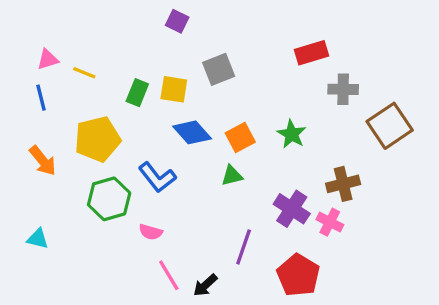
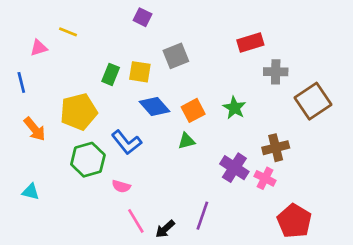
yellow line: (84, 73) -> (68, 32), moved
blue line: (41, 98) -> (21, 82), moved
purple line: (244, 247) -> (202, 216), moved
red pentagon: (298, 275) -> (294, 221), moved

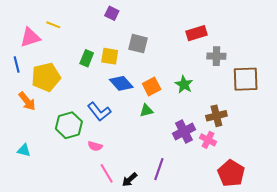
pink triangle: (39, 48) -> (30, 37), size x1.5
gray square: (176, 56) -> (138, 44), turned 36
brown square: (313, 101) -> (246, 79), turned 32
yellow pentagon: (79, 112) -> (46, 77), moved
purple cross: (234, 168) -> (184, 131), turned 30

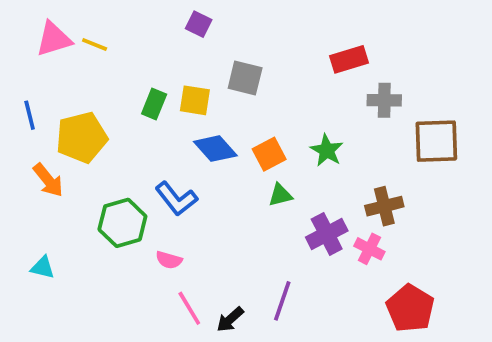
pink triangle: (30, 37) -> (54, 39), moved
green triangle: (146, 111) -> (280, 195), moved

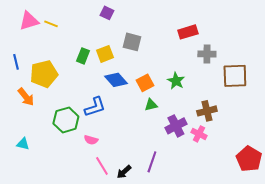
yellow square: (195, 100) -> (105, 54), turned -30
blue L-shape: (176, 199) -> (95, 107), turned -70
red pentagon: (410, 308) -> (249, 159), moved

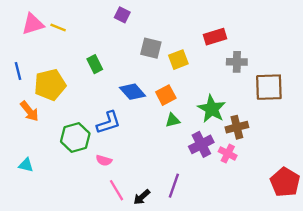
yellow square: (105, 54) -> (178, 60), moved
green rectangle: (83, 56) -> (95, 64), turned -49
green star: (176, 81) -> (212, 109), moved, size x1.4

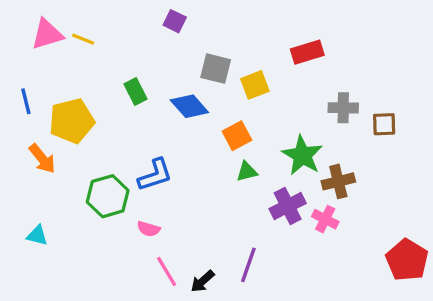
gray cross: (237, 62) -> (343, 108), moved
brown square: (269, 87) -> (384, 124), size x0.6
blue diamond: (133, 92) -> (189, 106), moved

